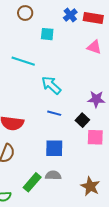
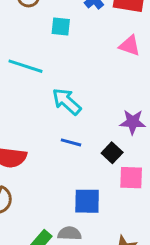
blue square: (54, 148) -> (87, 201), moved

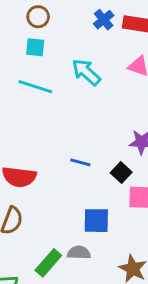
cyan square: (61, 27) -> (35, 47), moved
cyan arrow: (67, 101) -> (86, 72), moved

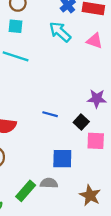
cyan arrow: (86, 72) -> (60, 32), moved

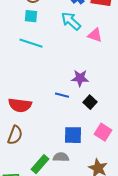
pink triangle: (95, 41) -> (95, 35), moved
purple star: (97, 99) -> (80, 78), moved
pink square: (96, 141) -> (103, 132), moved, turned 30

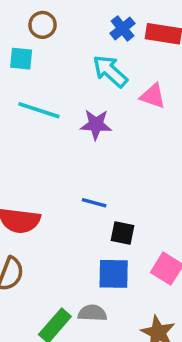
cyan square: (31, 16) -> (21, 59), moved
purple star: (80, 78) -> (96, 124), moved
black square: (90, 102) -> (123, 233), moved, turned -32

